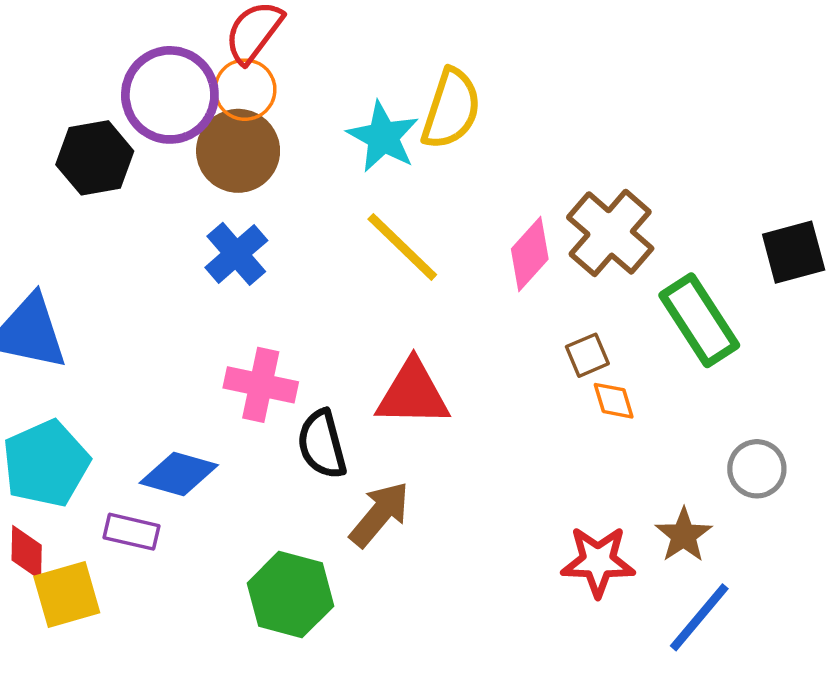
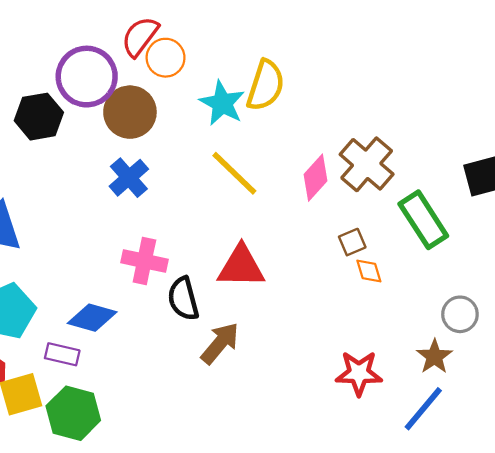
orange circle: (245, 90) -> (166, 58), moved
brown star: (684, 535) -> (434, 357), moved
green hexagon: (290, 595) -> (73, 413), moved

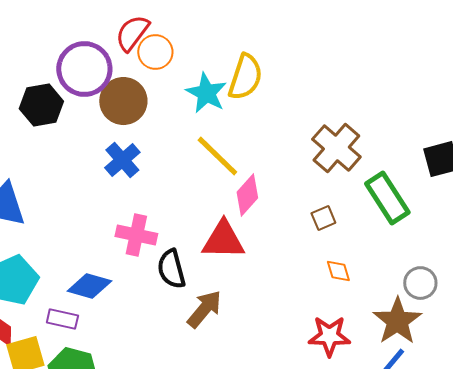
pink diamond: (316, 178) -> (247, 195), moved
orange diamond: (369, 271) -> (338, 271), moved
brown star: (434, 357) -> (397, 321), size x1.5

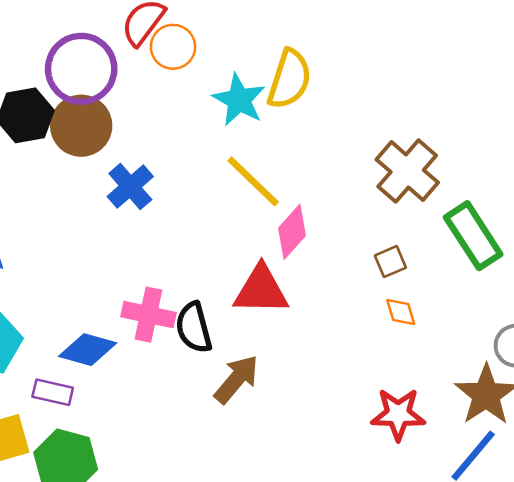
brown circle: (123, 101) -> (81, 126), moved
pink cross: (136, 235) -> (148, 315), moved
orange diamond: (338, 271) -> (401, 312), moved

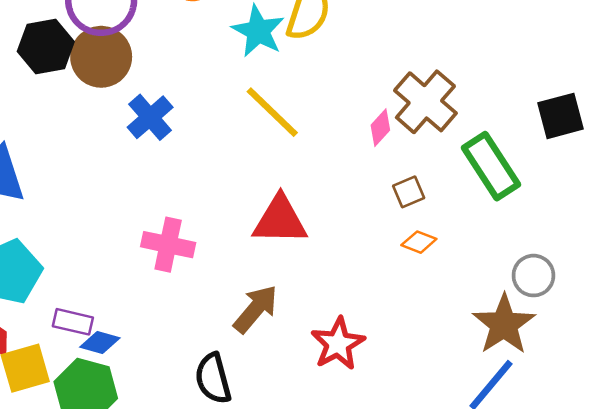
pink diamond: (292, 232) -> (380, 128), moved, size x0.7
orange diamond: (401, 312) -> (419, 242), turned -52
black semicircle: (194, 328) -> (213, 378), moved
blue diamond: (88, 350) -> (100, 342), moved, size x0.7
red star: (398, 414) -> (338, 344), moved, turned -30

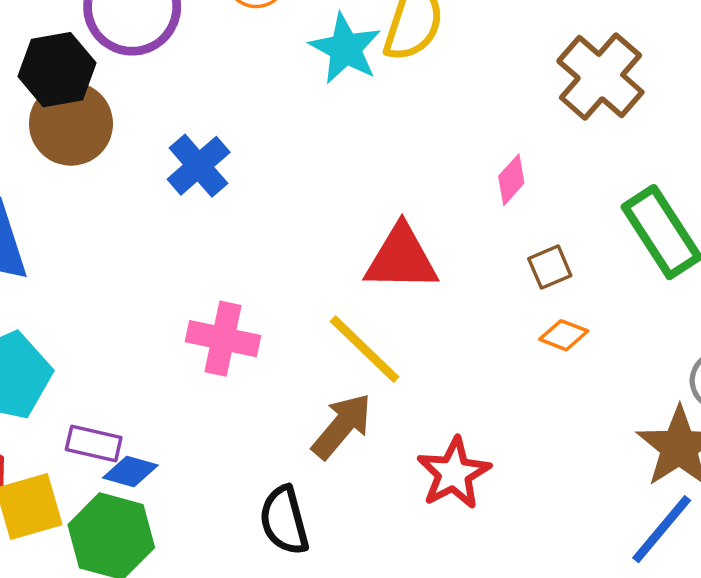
brown circle: (101, 57) -> (71, 124), moved
brown cross: (425, 102) -> (600, 77), moved
yellow line: (272, 112) -> (365, 349), moved
red triangle: (280, 220) -> (401, 258), moved

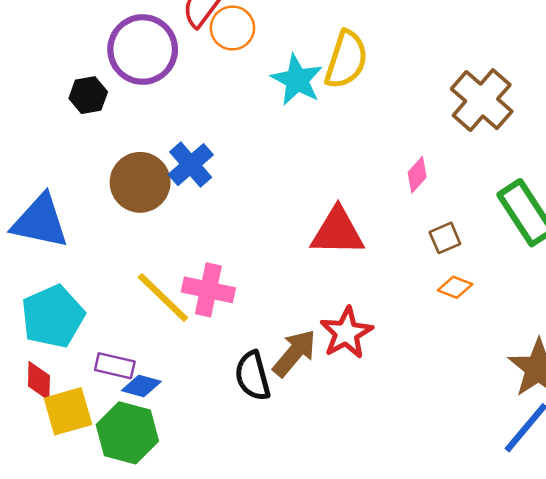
black hexagon: (57, 70) -> (88, 95), size x0.7
brown circle: (71, 124) -> (140, 182), moved
yellow line: (365, 349) -> (163, 297), moved
red star: (454, 473) -> (346, 333), moved
black semicircle: (284, 520) -> (253, 376), moved

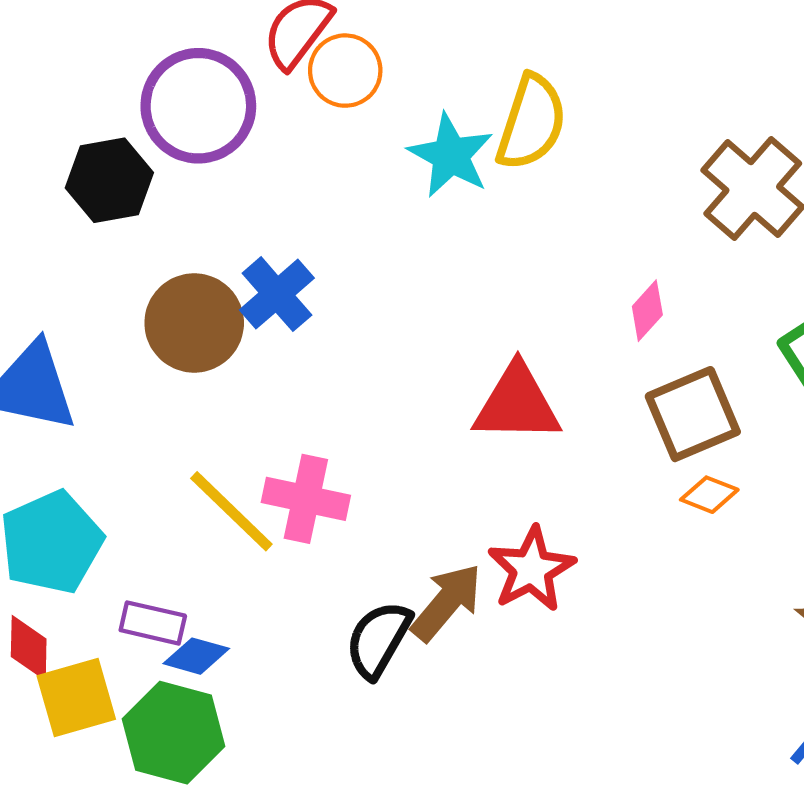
black hexagon: (88, 95) -> (109, 180), size x1.4
brown square: (445, 238) -> (693, 414), size x1.8
black semicircle: (253, 376) -> (378, 640), turned 45

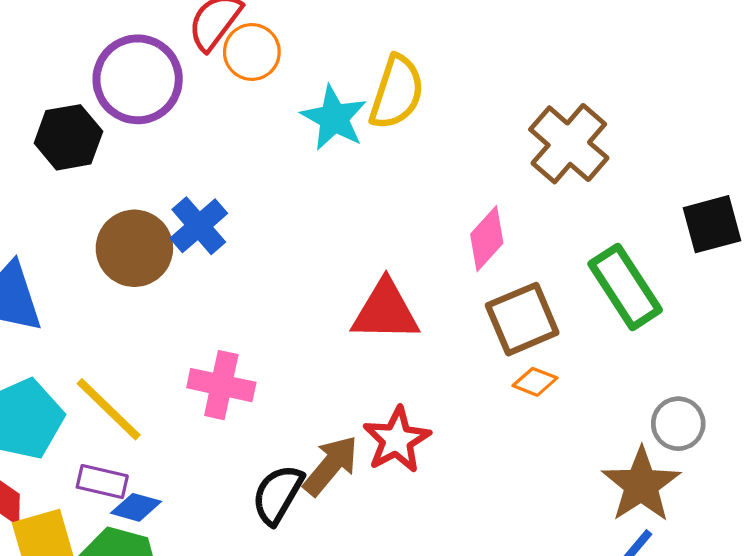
pink diamond: (647, 311) -> (487, 239), size x1.4
yellow line: (231, 511) -> (109, 409), moved

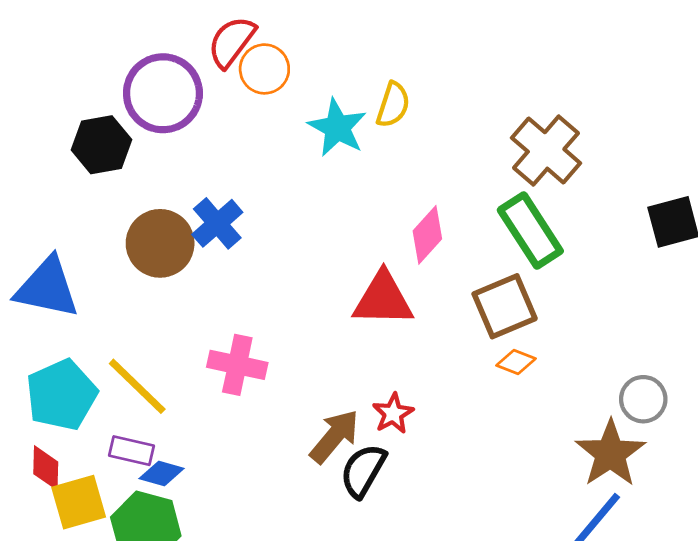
yellow semicircle: (397, 92) -> (393, 105), size x0.7
pink diamond: (487, 239) -> (427, 235), moved
green rectangle: (625, 287) -> (530, 231), moved
red star: (397, 440) -> (393, 413), size x0.7
black semicircle: (278, 494) -> (363, 471), moved

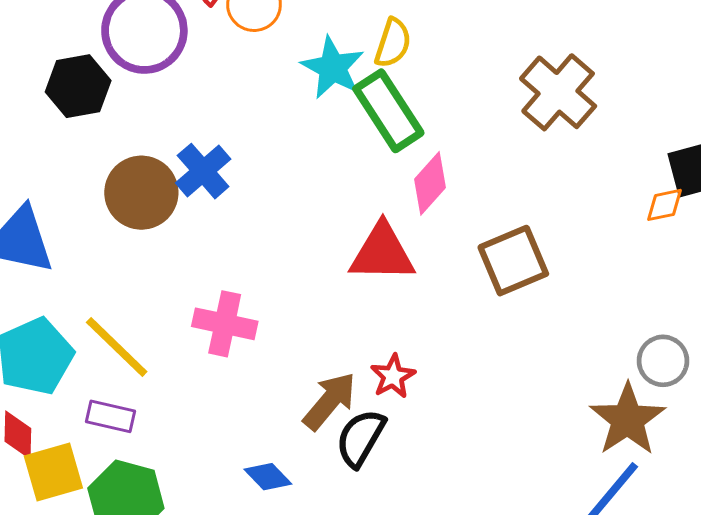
green rectangle: (530, 231) -> (388, 111), moved
orange diamond: (516, 362) -> (665, 205), moved, turned -33
blue diamond: (162, 474) -> (268, 477), moved, turned 30

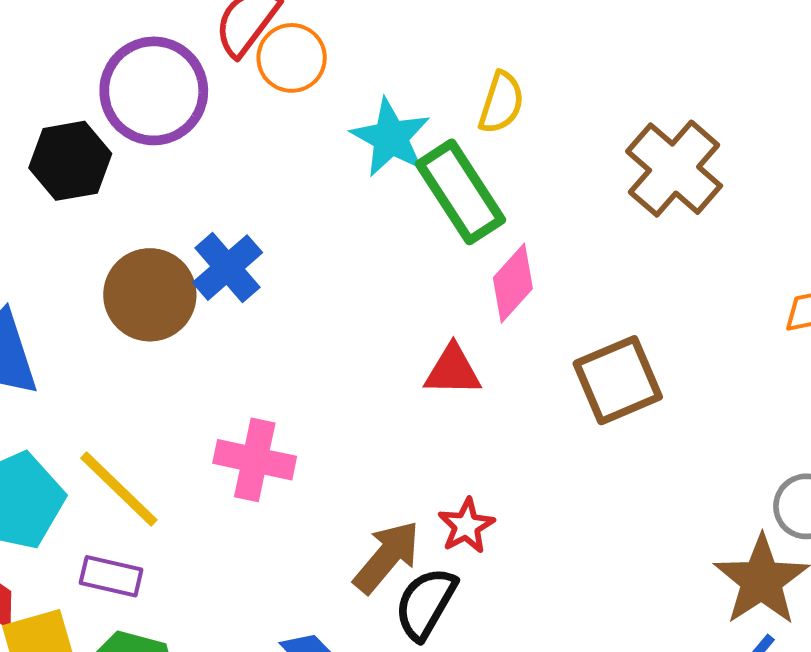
yellow semicircle: (393, 43) -> (501, 103), moved
red triangle: (382, 253) -> (453, 370), size x0.7

